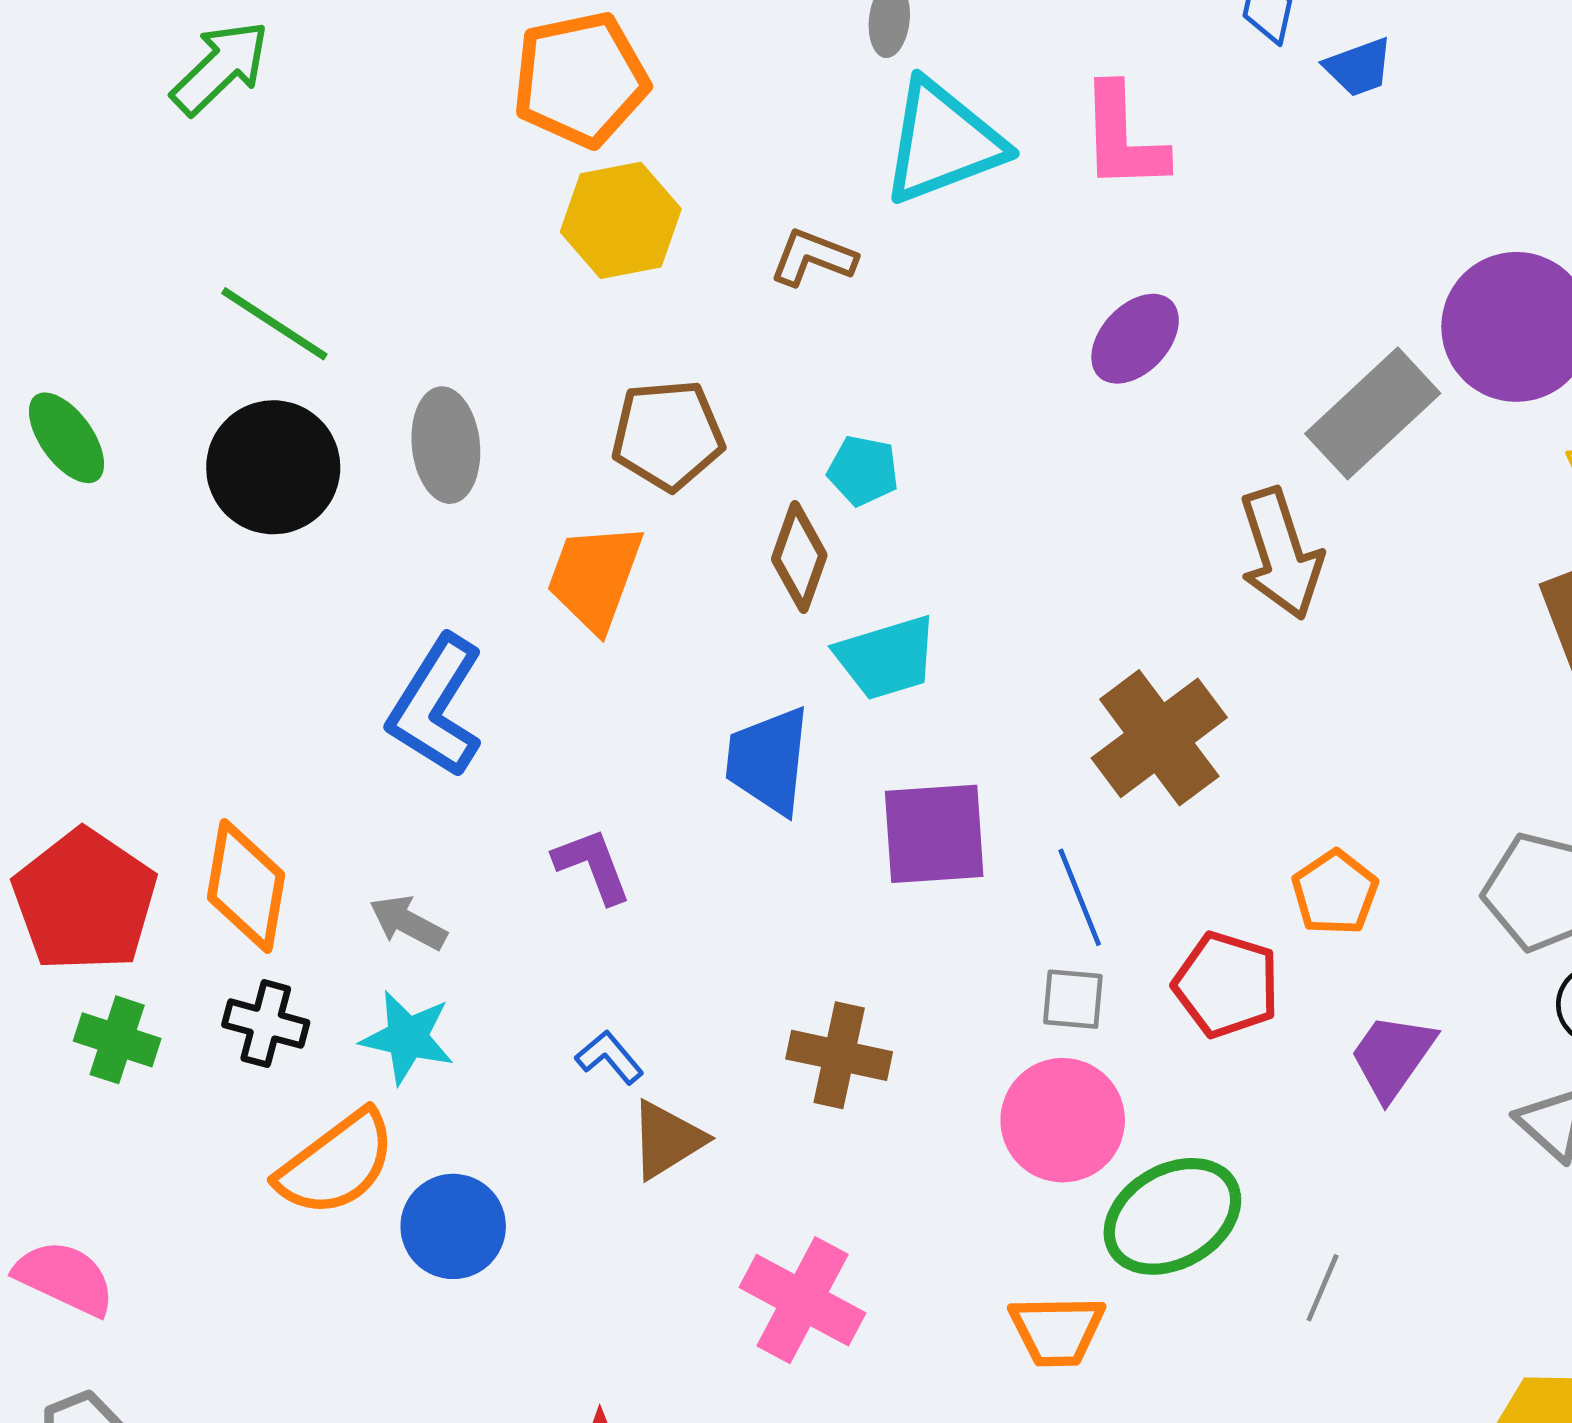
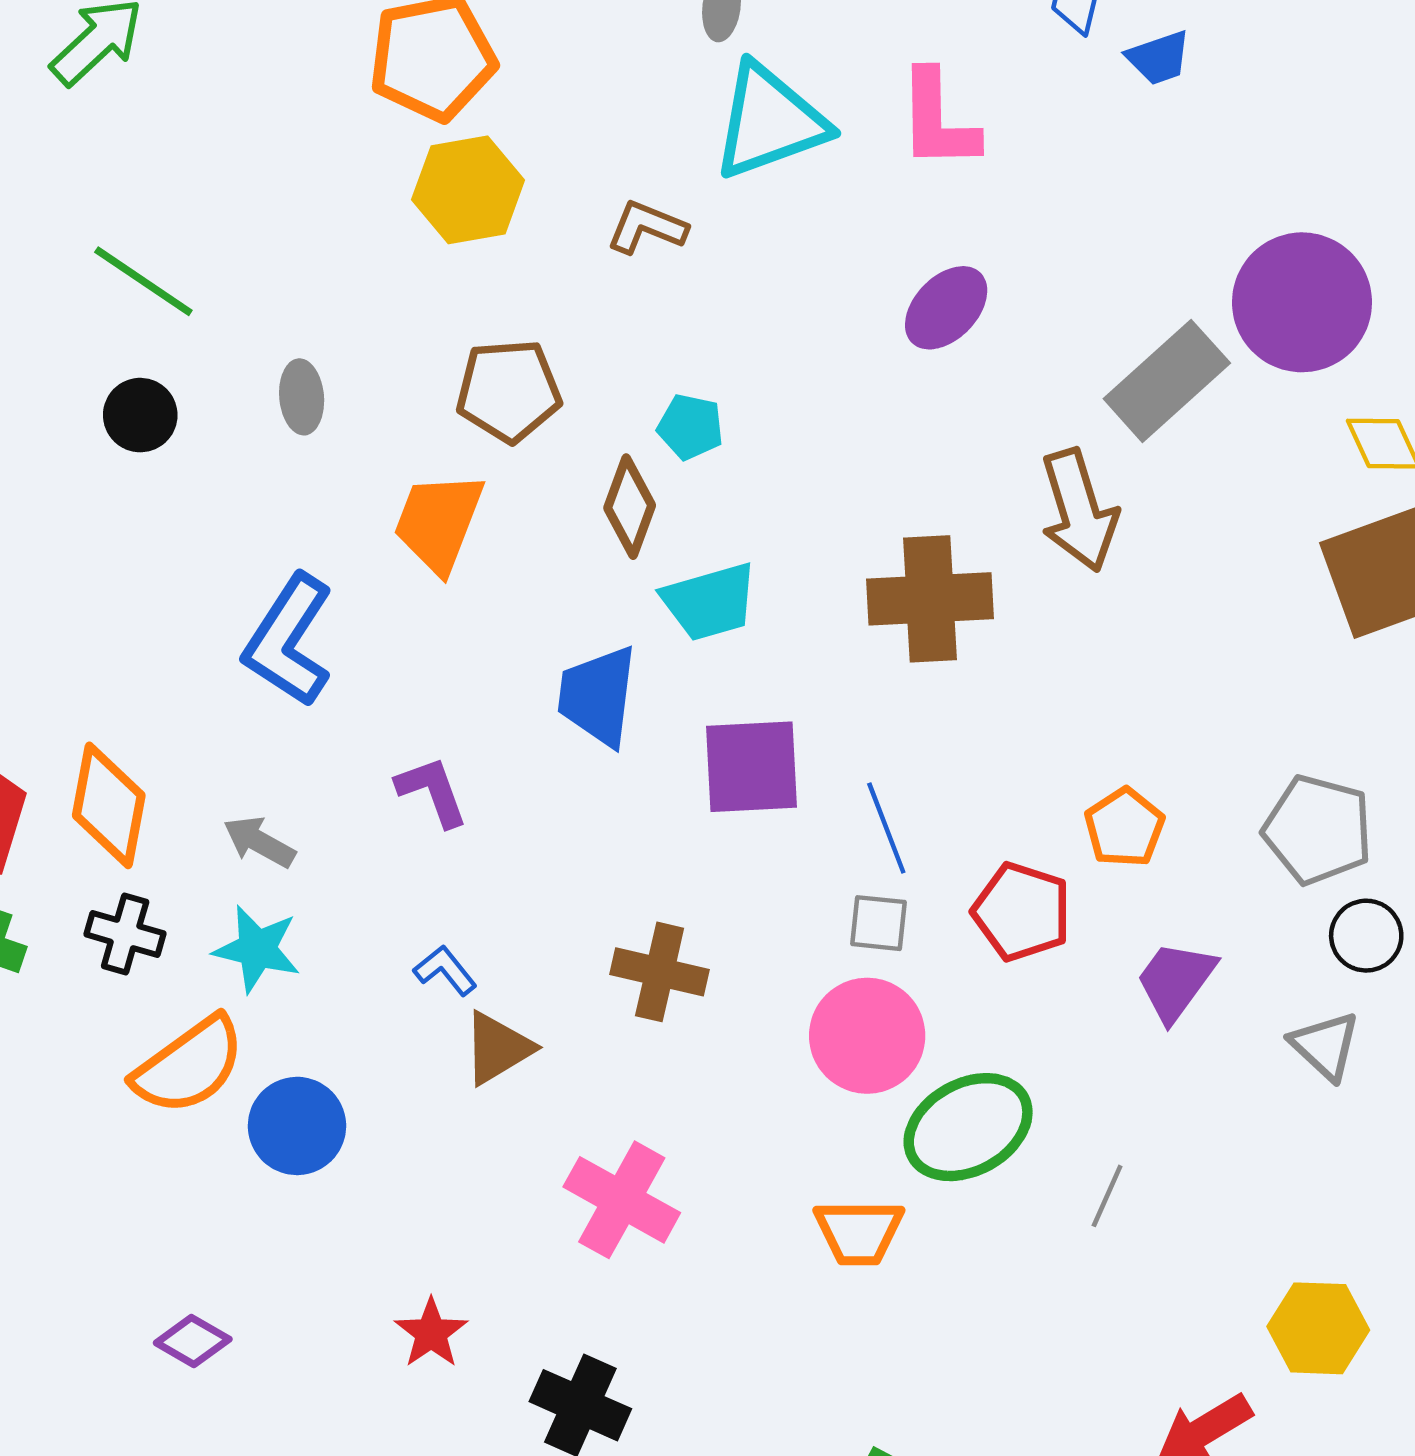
gray ellipse: (446, 445) -> (302, 397), size x0.7
black circle: (273, 467) -> (140, 415), size x0.6
brown cross: (1159, 738) -> (930, 599), moved, turned 33

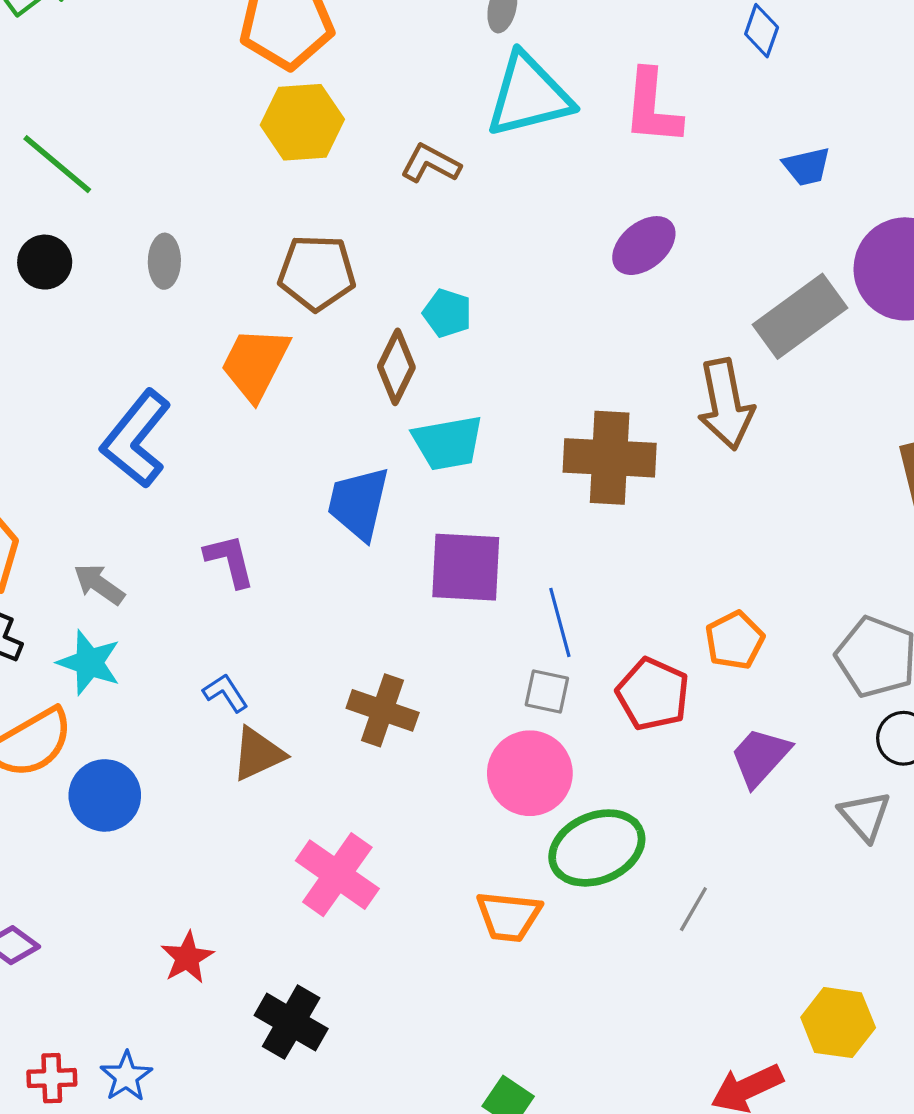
blue trapezoid: (1159, 58) -> (807, 167), moved

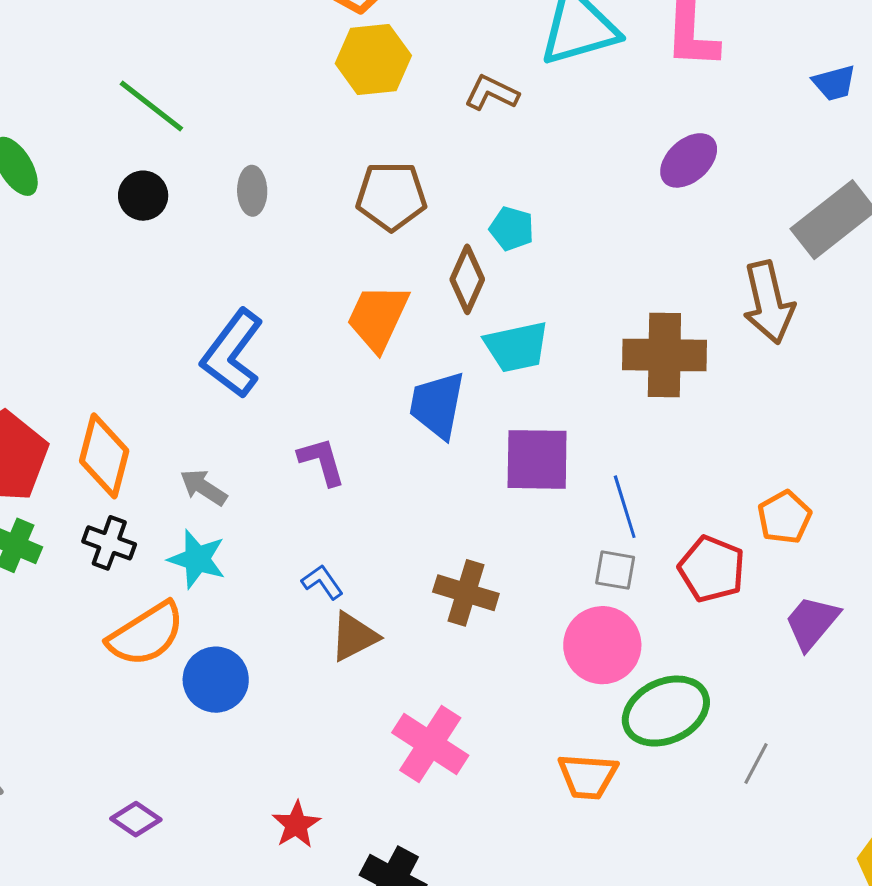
orange trapezoid: (255, 364) -> (378, 317), moved

